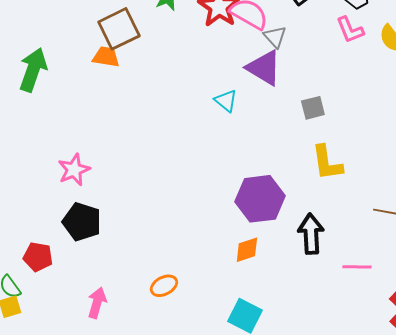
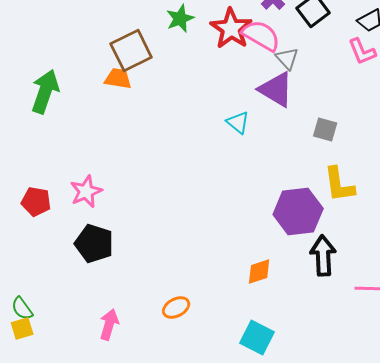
gray square: (313, 108) -> (325, 130), turned 30
purple hexagon: (260, 199) -> (298, 212), moved
red pentagon: (38, 257) -> (36, 202), moved

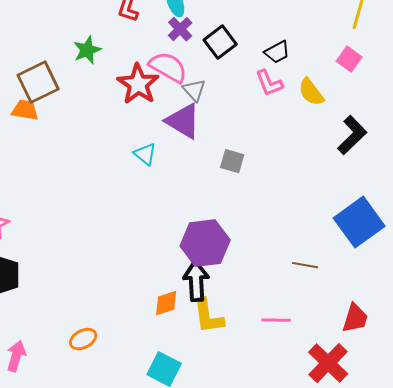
red star: (231, 28) -> (138, 84), moved
yellow L-shape: (339, 184) -> (208, 316), moved
black arrow: (323, 256) -> (196, 281), moved

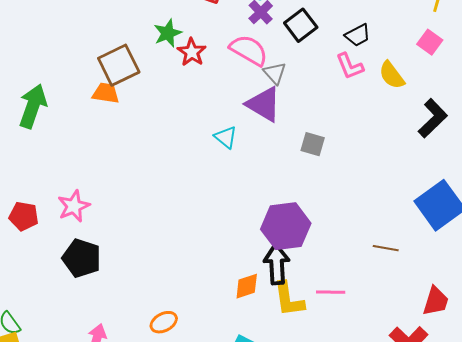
red star: (138, 84) -> (192, 52), moved, size x0.7
pink line: (276, 320) -> (331, 292), moved

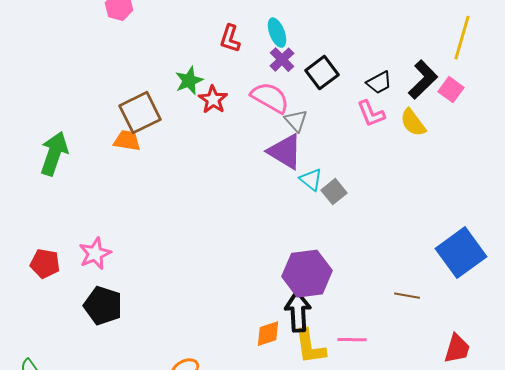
black L-shape: (433, 118) -> (423, 80), moved
cyan triangle: (226, 137) -> (311, 180), moved
gray square: (313, 144) -> (334, 192), turned 35

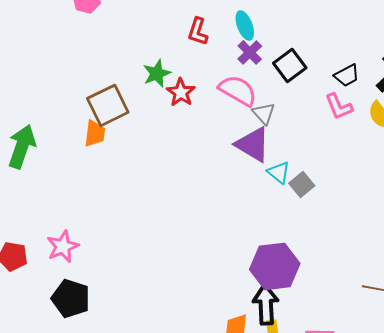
orange trapezoid: (127, 141) -> (95, 133), turned 88

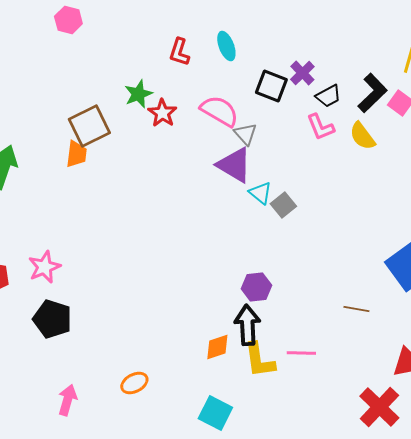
purple cross: (250, 52) -> (302, 73), moved
black square: (290, 65) -> (271, 86), turned -32
purple hexagon: (275, 266) -> (256, 287), size x0.6

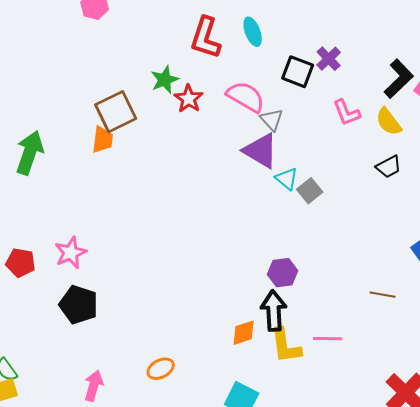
red L-shape: (179, 52) -> (206, 38), size x1.5
black trapezoid: (328, 96) -> (389, 167), moved

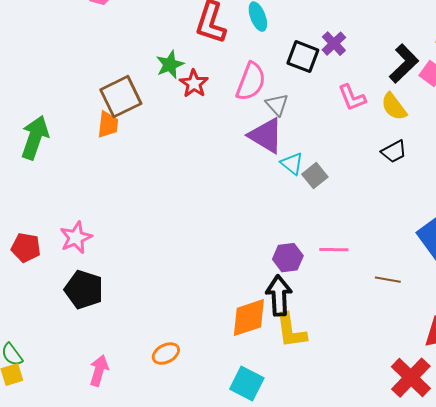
pink semicircle: (246, 97) -> (251, 82), turned 81
orange diamond: (244, 333) -> (249, 318), size x1.5
pink line: (328, 339) -> (334, 250), moved

